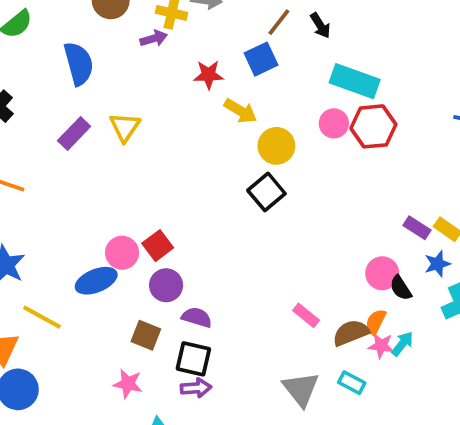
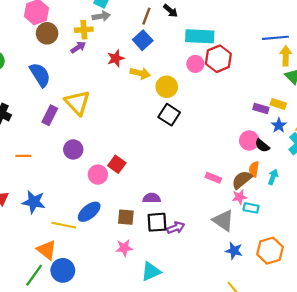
yellow triangle: (125, 127) -> (77, 103), size x1.4
blue ellipse: (96, 281) -> (89, 212), moved
purple circle: (166, 285) -> (73, 149), moved
pink star: (381, 346) -> (239, 197), moved
purple arrow: (196, 388) -> (176, 228), moved

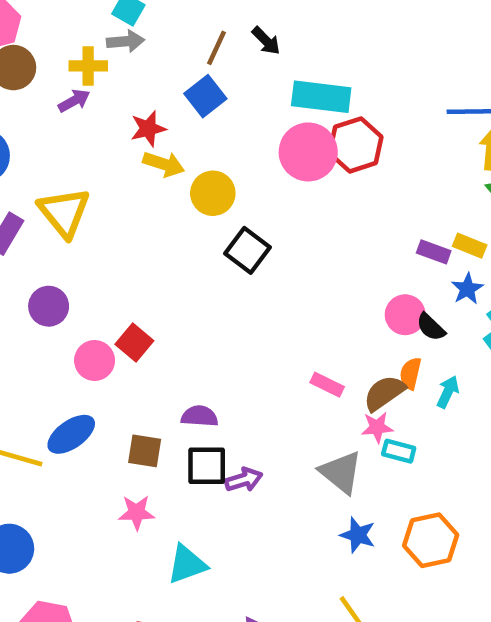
pink circle: (195, 64) -> (308, 152), size x1.6
yellow arrow: (140, 73) -> (164, 164), moved
yellow circle: (167, 87) -> (213, 193), moved

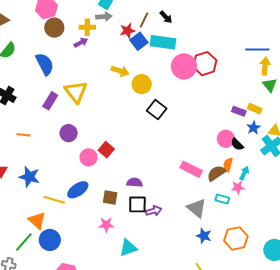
cyan rectangle: (321, 97) -> (163, 42), moved
red star: (148, 129) -> (127, 31), moved
pink rectangle: (327, 385) -> (191, 169), size x1.5
pink star: (377, 427) -> (238, 187), moved

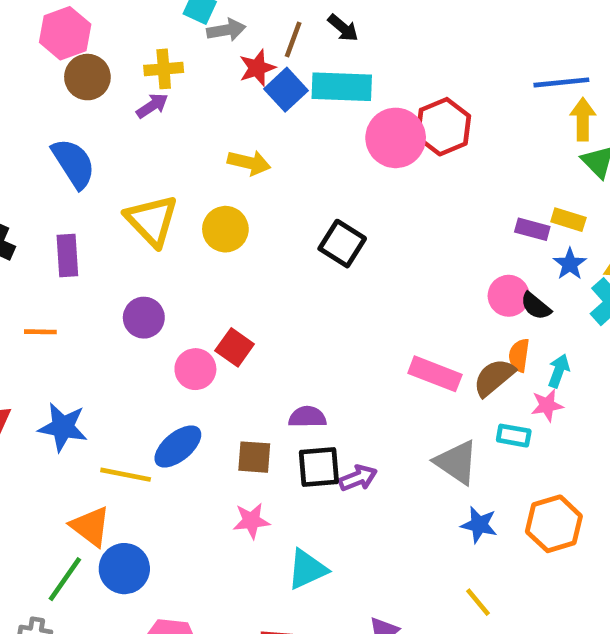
gray arrow: (104, 17) -> (226, 30), moved
yellow circle: (142, 84) -> (225, 229), moved
purple rectangle: (50, 101) -> (67, 255), moved, turned -30

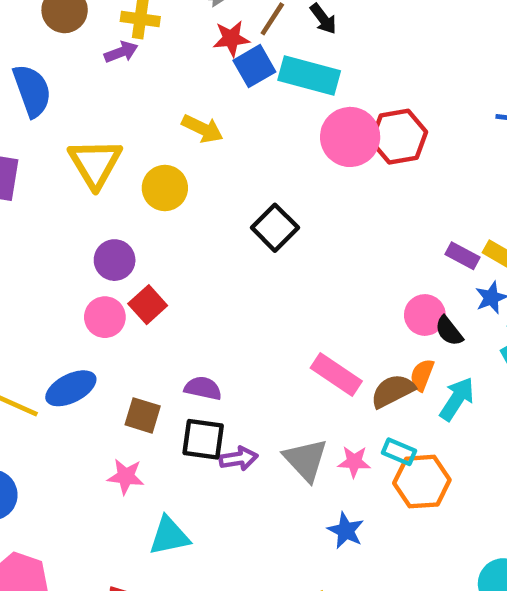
purple circle: (144, 318) -> (115, 260), moved
cyan arrow: (559, 371) -> (457, 399), size x1.4
pink star: (547, 405) -> (354, 462), moved
gray triangle: (456, 462) -> (306, 460), moved
orange hexagon: (554, 524) -> (422, 482), moved

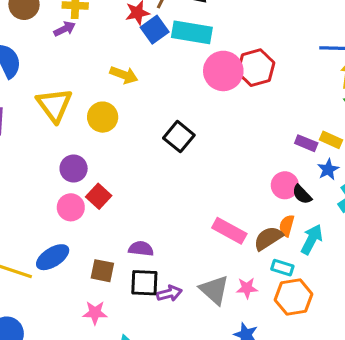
cyan rectangle: (399, 452) -> (282, 268), moved

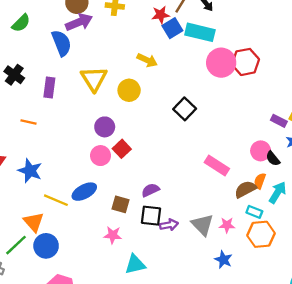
purple arrow: (65, 29) -> (79, 22), moved, size x1.6
pink rectangle: (229, 231) -> (217, 165), moved
purple semicircle: (141, 249) -> (150, 190), turned -36

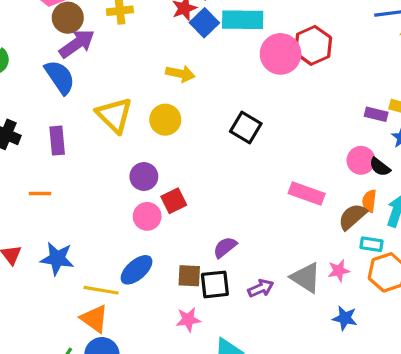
red square: (122, 149) -> (174, 201), turned 30
black square: (151, 216) -> (215, 284), moved
orange triangle: (34, 222) -> (94, 319), moved

